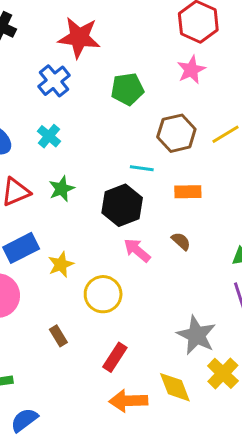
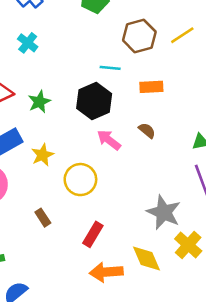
green star: (62, 189) -> (39, 102), moved

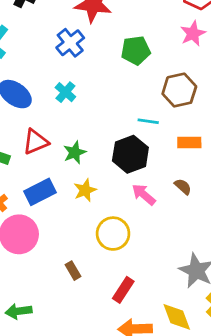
yellow star: (42, 155) -> (85, 190), moved

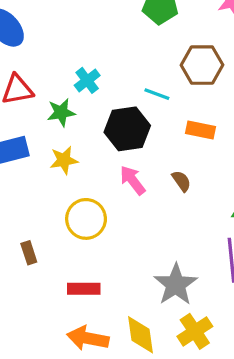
cyan cross: (65, 92) -> (87, 80), moved
red rectangle: (123, 290) -> (84, 289), turned 45

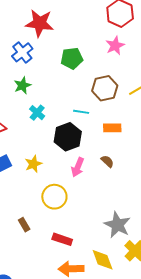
green star: (61, 112) -> (22, 85), moved
pink arrow: (133, 180) -> (78, 167), turned -108
red rectangle: (84, 289) -> (62, 239), turned 30

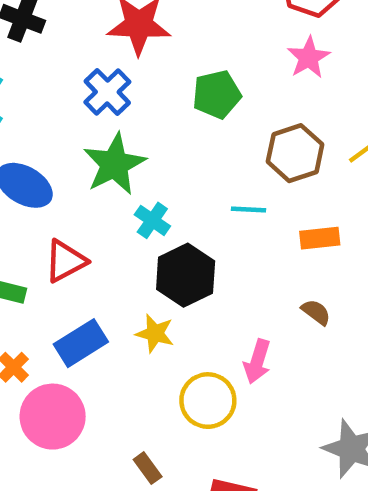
green star: (22, 85) -> (114, 164), size x1.6
black hexagon: (68, 137) -> (186, 275), moved
yellow star: (33, 164) -> (155, 333), turned -30
pink arrow: (78, 167) -> (257, 362), moved

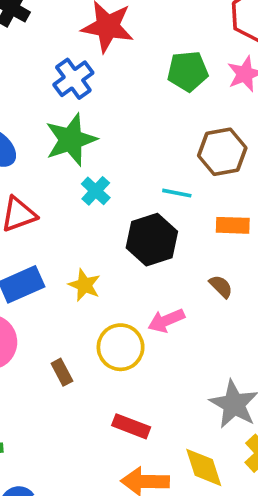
green pentagon: (217, 94) -> (188, 71), moved
black hexagon: (186, 275) -> (152, 240), moved
pink arrow: (257, 362) -> (166, 321), turned 42
brown rectangle: (148, 468) -> (62, 372), moved

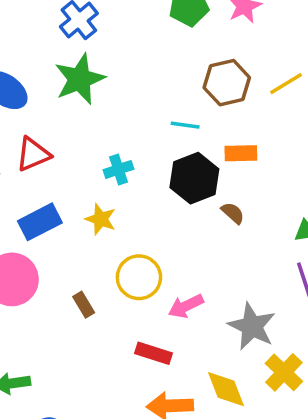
cyan cross: (96, 191) -> (118, 169), moved, turned 32
black hexagon: (152, 240) -> (194, 178), moved
pink arrow: (166, 321) -> (186, 306), moved

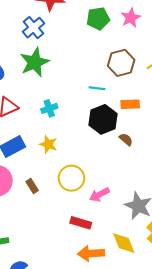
cyan cross: (118, 169) -> (49, 108), moved
brown rectangle: (84, 305) -> (32, 186), moved

